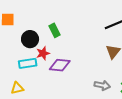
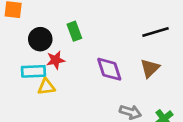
purple diamond: (60, 65) -> (109, 69), moved, turned 60
yellow triangle: (17, 88) -> (46, 87), moved

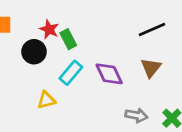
red star: (56, 60) -> (49, 29), moved, turned -30
cyan rectangle: (33, 71) -> (71, 73), moved, turned -40

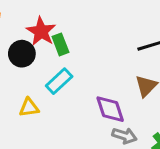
red star: (49, 29) -> (41, 31), size x1.4
purple diamond: (109, 74) -> (110, 109), moved

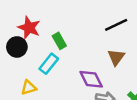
green rectangle: (60, 44) -> (59, 41), moved

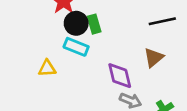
black circle: (17, 47) -> (76, 23), moved
cyan rectangle: (49, 64) -> (76, 47), turned 60

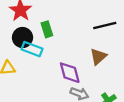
black circle: (76, 23) -> (22, 38), moved

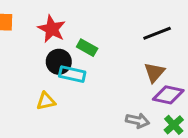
green rectangle: (47, 29) -> (87, 48), turned -35
purple diamond: (70, 73) -> (168, 95), moved, turned -55

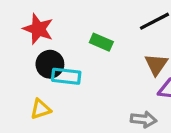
green rectangle: (87, 48) -> (101, 42), moved

